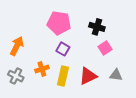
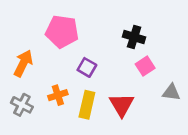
pink pentagon: (59, 23) -> (62, 31), moved
gray triangle: (116, 75) -> (171, 92), moved
red triangle: (88, 76) -> (122, 105), turned -36

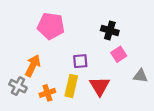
orange arrow: (23, 63) -> (33, 66), moved
purple square: (87, 67) -> (80, 61), moved, turned -35
orange cross: (58, 95) -> (47, 93), moved

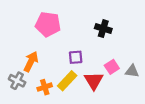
pink square: (119, 54) -> (112, 67), moved
yellow rectangle: (71, 86) -> (67, 81), turned 30

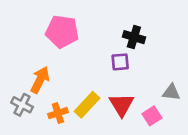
purple square: (76, 57) -> (120, 62), moved
pink square: (112, 67) -> (152, 116), moved

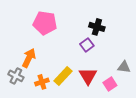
purple square: (120, 62) -> (87, 45), turned -32

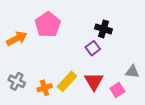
pink pentagon: (45, 23) -> (48, 25), turned 30
orange arrow: (29, 58) -> (17, 39), moved, turned 36

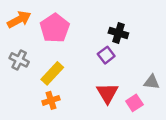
orange arrow: (17, 39) -> (19, 19), moved
gray cross: (17, 81) -> (19, 60), moved
yellow rectangle: (67, 81) -> (52, 73), moved

